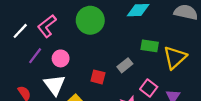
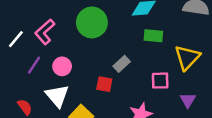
green rectangle: (150, 46) -> (153, 36), moved
gray rectangle: (125, 65) -> (122, 64), moved
pink square: (149, 88) -> (160, 81), moved, turned -35

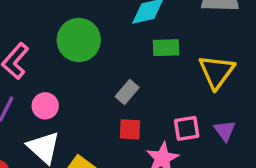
pink square: (160, 81) -> (187, 128), moved
red square: (104, 84) -> (130, 129), moved

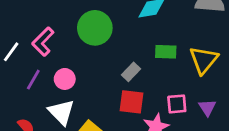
green rectangle: (166, 48) -> (166, 52), moved
red square: (130, 129) -> (131, 102), size x1.4

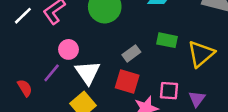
purple line: (33, 80) -> (52, 73), moved
white triangle: (61, 112) -> (88, 73), moved

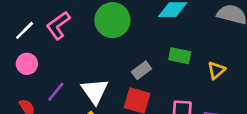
pink circle: (69, 49) -> (27, 64), moved
yellow triangle: (201, 54) -> (216, 70), size x0.6

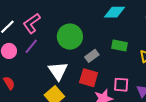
green circle: (112, 20) -> (70, 37), moved
purple line: (56, 92) -> (31, 46), moved

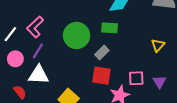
green rectangle: (119, 46) -> (109, 28), moved
white triangle: (58, 71) -> (39, 75), moved, turned -45

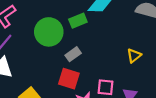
green rectangle: (109, 28) -> (78, 21), moved, turned -35

